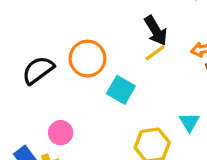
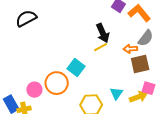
orange circle: (87, 59) -> (57, 83), moved
black semicircle: (38, 70) -> (26, 18), moved

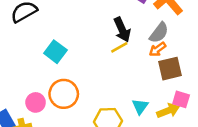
gray semicircle: (146, 38) -> (159, 33), moved
orange arrow: (130, 49) -> (158, 49), turned -32
cyan square: (76, 68) -> (55, 52), moved

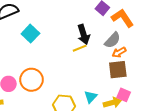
orange arrow: (158, 49) -> (119, 52), moved
cyan square: (55, 52) -> (30, 34), moved

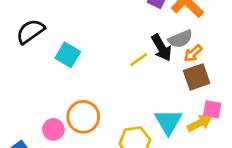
black arrow: (84, 34) -> (162, 48), moved
gray semicircle: (112, 40) -> (180, 39), turned 36
cyan triangle: (91, 97) -> (168, 122), size x1.5

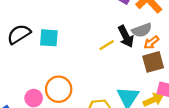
black semicircle: (30, 31) -> (19, 34), moved
cyan square: (68, 55) -> (49, 38), turned -30

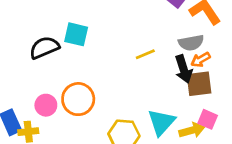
black semicircle: (19, 34) -> (44, 48), moved
black arrow: (126, 36) -> (184, 69), moved

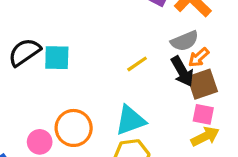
black semicircle: (44, 48) -> (24, 52), moved
pink square: (208, 119) -> (203, 114), moved
cyan triangle: (161, 122) -> (130, 120), moved, turned 40

